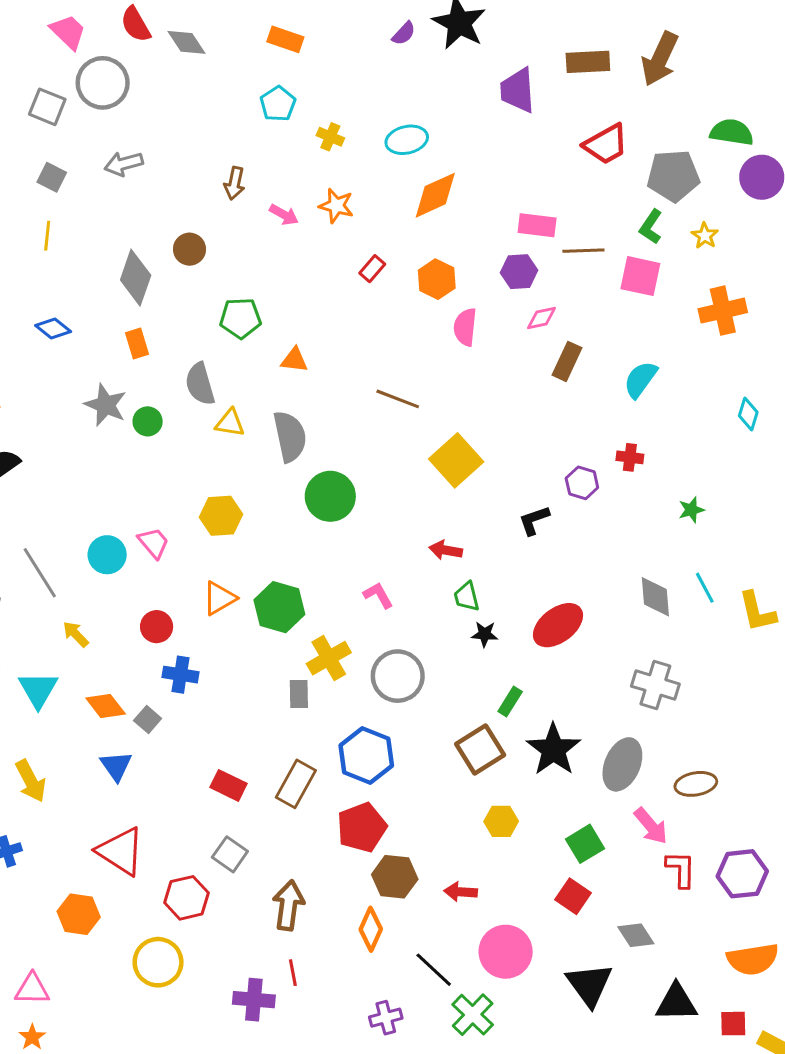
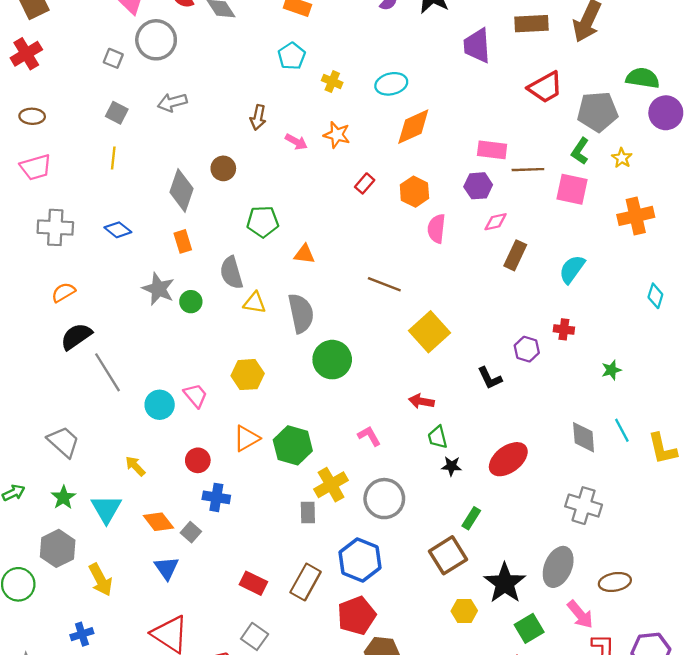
gray square: (47, 107) -> (113, 58), size x0.7
black L-shape: (534, 520) -> (490, 378), turned -96
gray line: (40, 573) -> (107, 372), moved
black star: (554, 749) -> (505, 583), moved

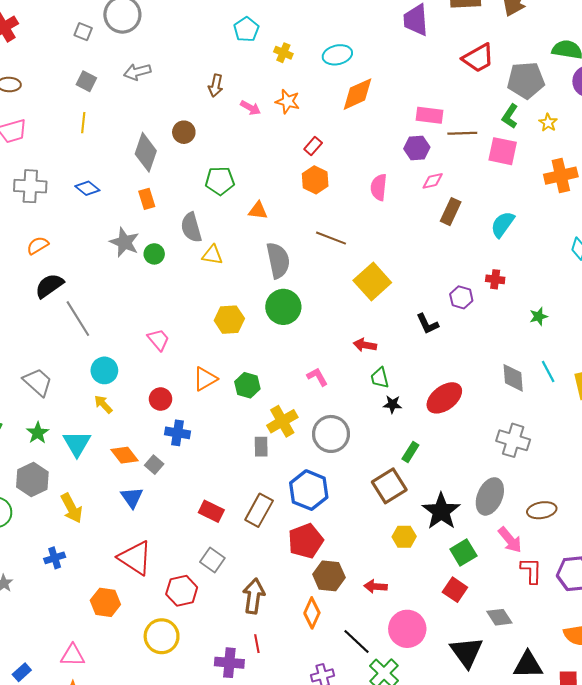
orange hexagon: (414, 192) -> (315, 180), moved
gray semicircle: (301, 313) -> (278, 260), moved
yellow hexagon: (248, 375) -> (229, 320), moved
cyan circle: (160, 405) -> (104, 370), moved
green hexagon: (293, 445) -> (247, 385), size x0.7

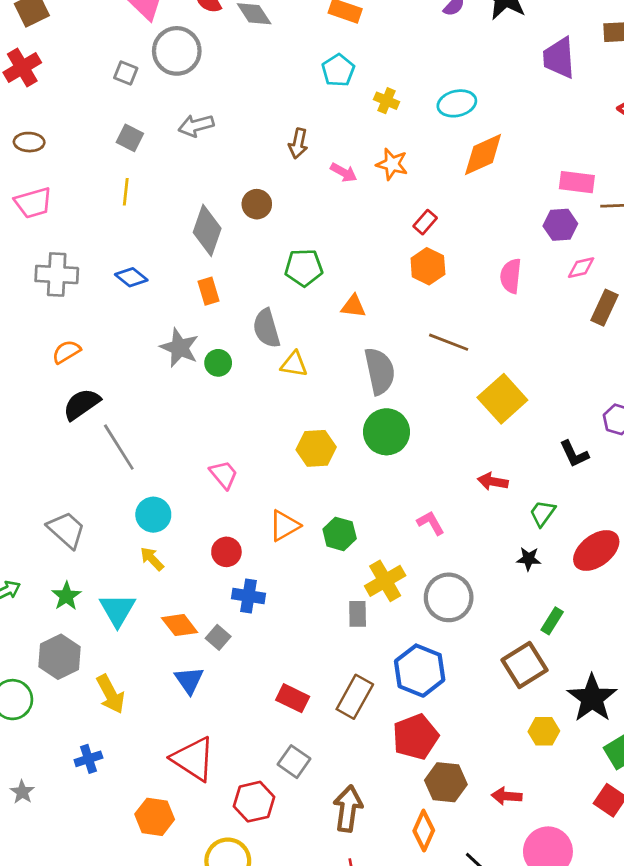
green trapezoid: (380, 378) -> (542, 513), moved, turned 50

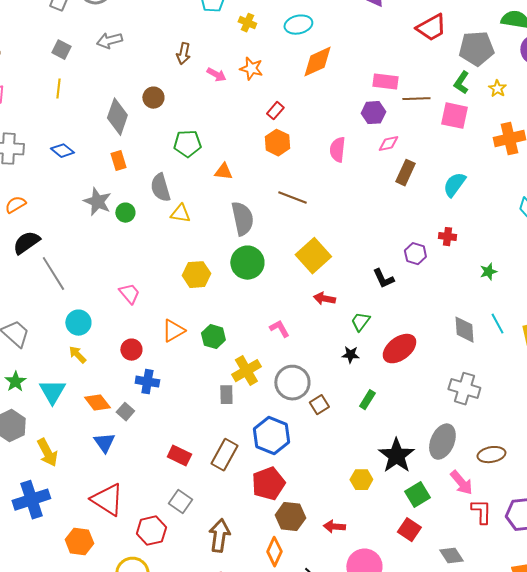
yellow square: (502, 399) -> (313, 256), moved
brown square: (524, 665) -> (319, 405), moved, size x0.6
blue cross: (88, 759) -> (31, 500), size x1.8

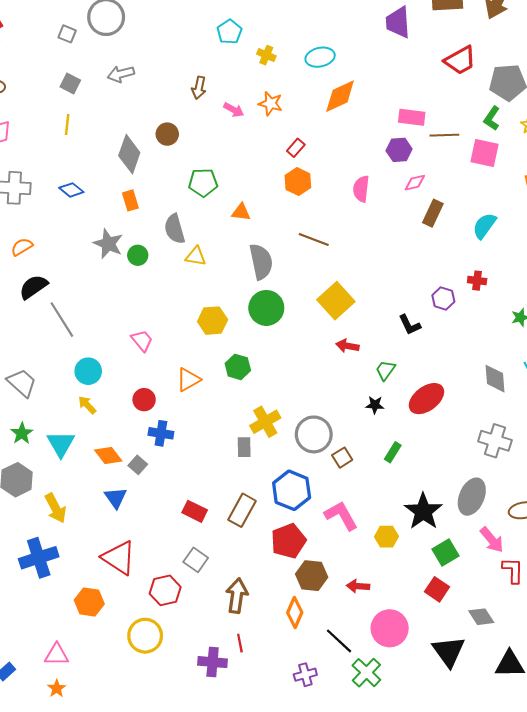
pink L-shape: (279, 329) -> (341, 516), moved, size x1.6
green hexagon: (213, 337) -> (238, 367), moved

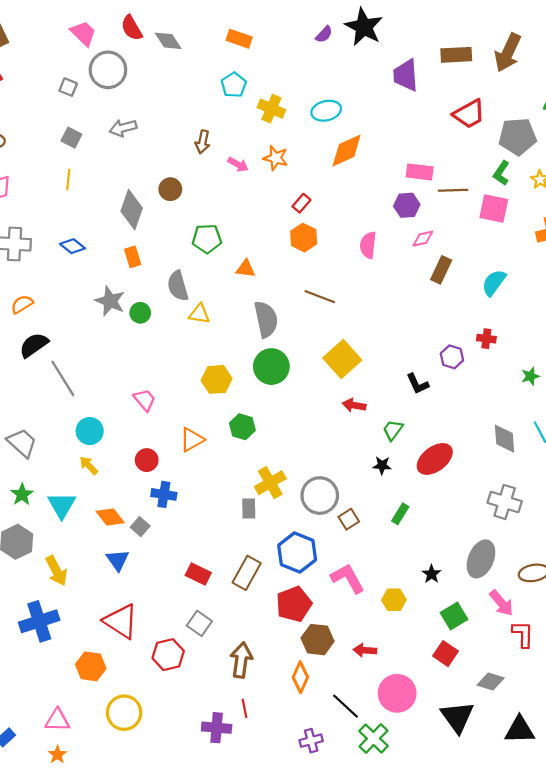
yellow cross: (266, 55) -> (271, 109), size x1.4
black star: (423, 511) -> (432, 574), size x0.5
gray diamond: (481, 617) -> (491, 681), turned -40
yellow circle: (145, 636) -> (124, 713), moved

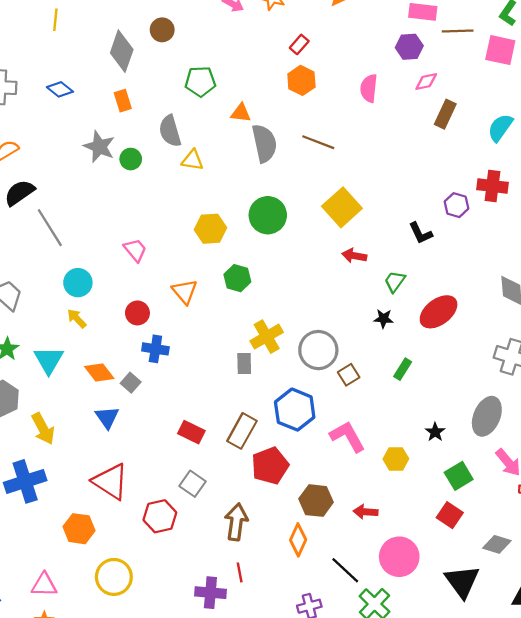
gray semicircle: (266, 319) -> (264, 143), moved
red cross: (486, 339) -> (492, 186), size x1.5
orange triangle: (192, 440) -> (185, 292), turned -40
red pentagon: (294, 604) -> (270, 466), moved

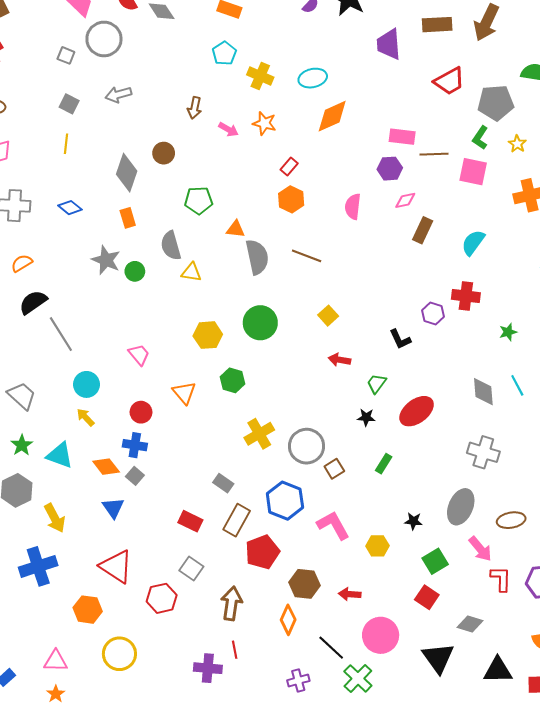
yellow square: (342, 207) -> (328, 316), size x0.6
blue cross: (155, 349) -> (135, 445), moved
cyan triangle: (49, 360) -> (60, 455), turned -40
gray rectangle: (244, 363) -> (223, 483), moved, turned -54
black star: (435, 432) -> (413, 521), turned -30

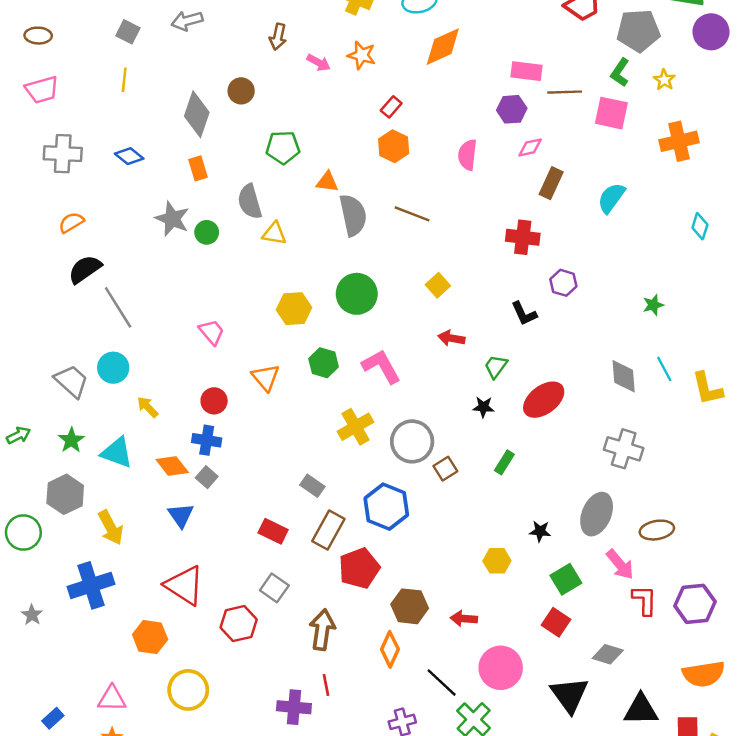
red cross: (466, 296) -> (523, 237), moved
cyan circle: (87, 384) -> (113, 368), moved
pink L-shape: (333, 525) -> (381, 366), moved

